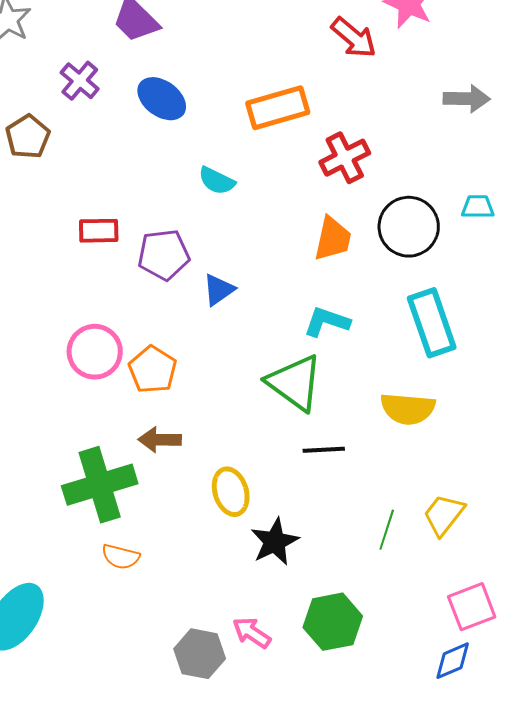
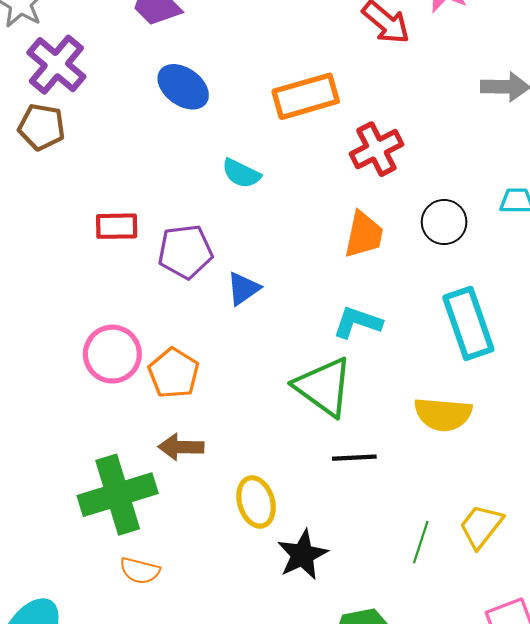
purple cross: (80, 81) -> (56, 65), moved, size x1.4
brown pentagon: (28, 137) -> (42, 127), turned -30
black circle: (409, 227) -> (444, 222), size x0.7

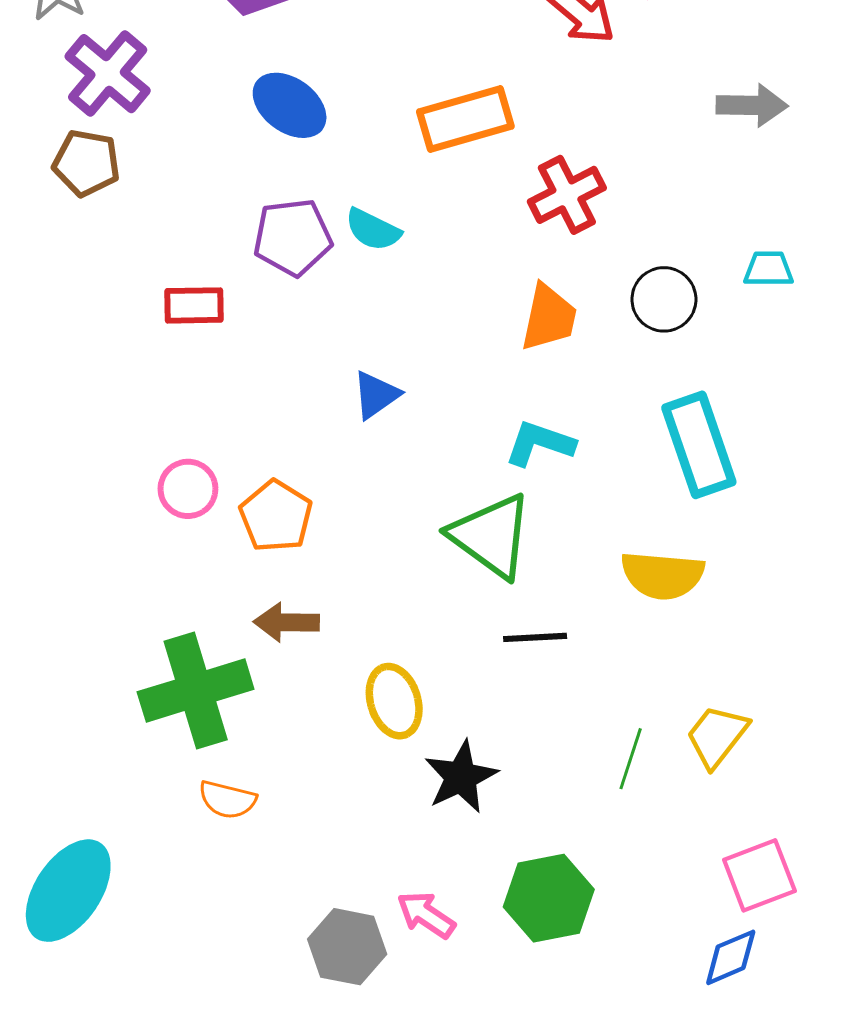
purple pentagon: (185, 252) -> (293, 237), moved
pink circle: (112, 354) -> (188, 489), size x0.7

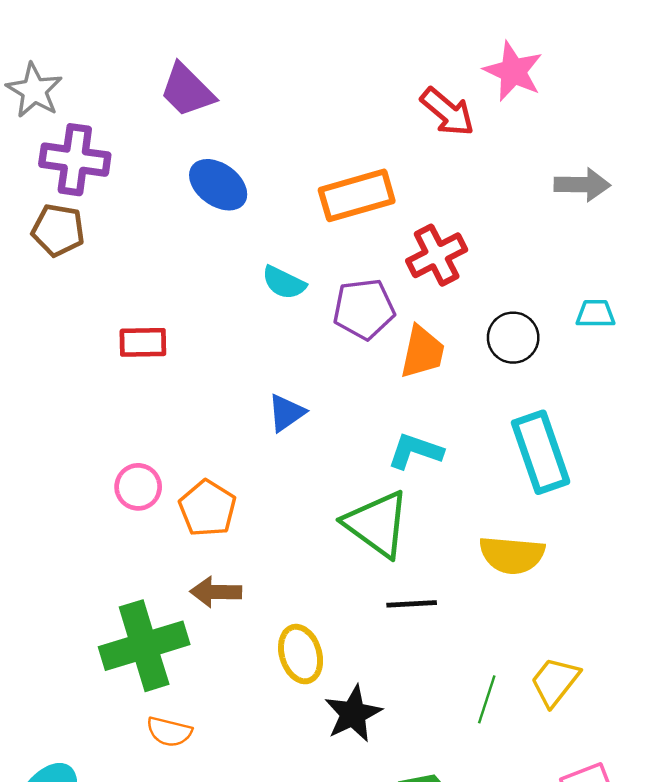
purple cross: (108, 74) -> (75, 160), turned -32
purple pentagon: (293, 237) -> (364, 309), moved

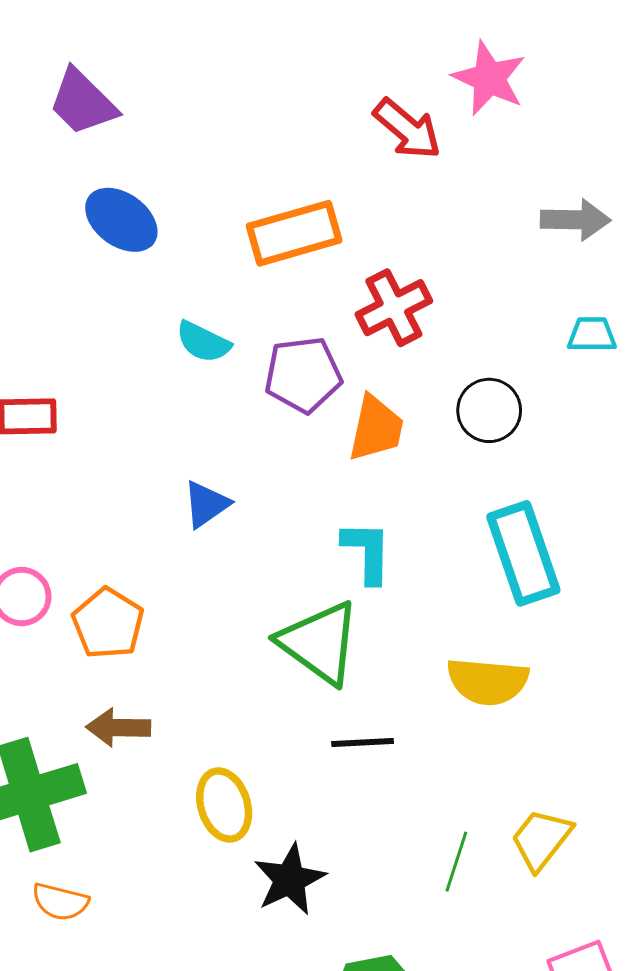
cyan trapezoid: (596, 314) -> (592, 334), moved
cyan L-shape: (415, 451) -> (367, 552), turned 72

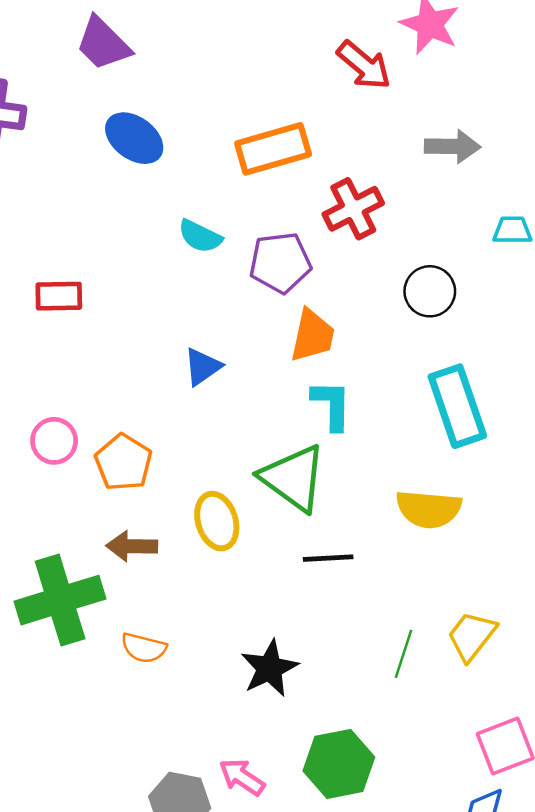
gray arrow: (576, 220) -> (453, 147), moved
orange trapezoid: (376, 428) -> (313, 336), moved
yellow ellipse: (224, 805) -> (217, 521), moved
orange semicircle: (60, 902) -> (144, 648), moved

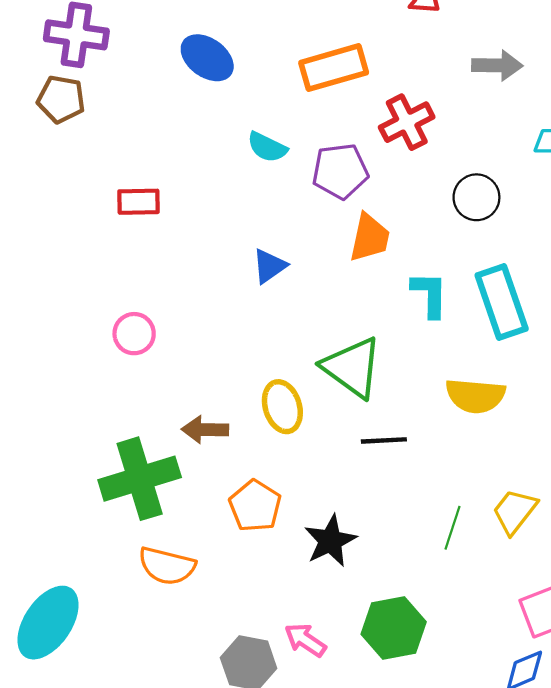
cyan L-shape: (332, 405) -> (430, 294), moved
orange pentagon: (123, 462) -> (255, 506), moved
orange semicircle: (144, 648) -> (167, 566), moved, size x1.4

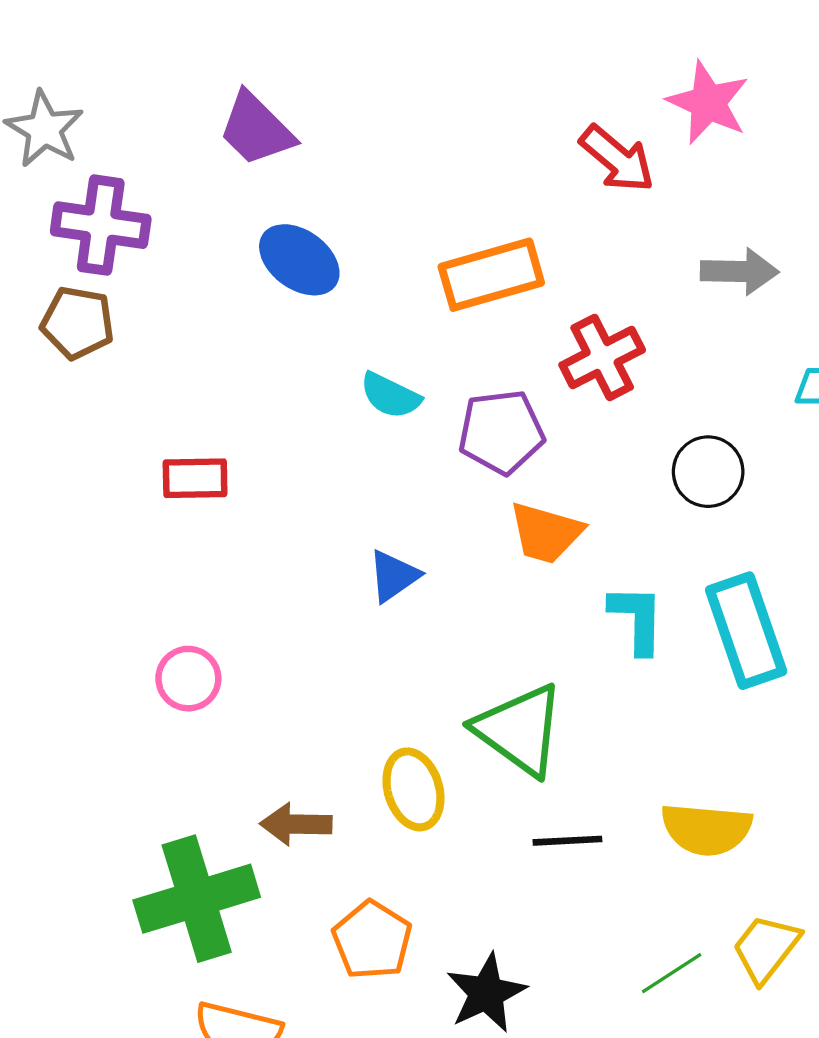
orange trapezoid: (370, 238) -> (546, 533), turned 94
yellow semicircle: (475, 396) -> (706, 829), moved
green line: (452, 528) -> (672, 973), turned 39

